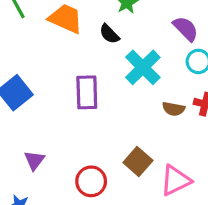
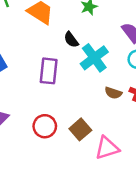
black semicircle: (109, 34) -> (71, 40), moved
red circle: (91, 181) -> (45, 126), moved

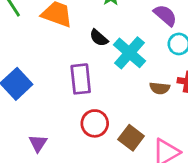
red circle: (45, 126) -> (95, 123), moved

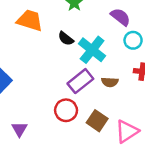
purple rectangle: (81, 79) -> (80, 81), moved, turned 60
brown semicircle: (160, 88) -> (110, 82), moved

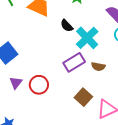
red circle: (66, 110) -> (39, 85), moved
purple triangle: (19, 129) -> (16, 83), moved

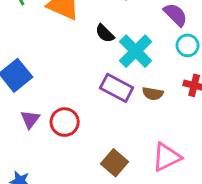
purple rectangle: (74, 62) -> (117, 88), turned 60
brown square: (83, 97) -> (115, 163), moved

